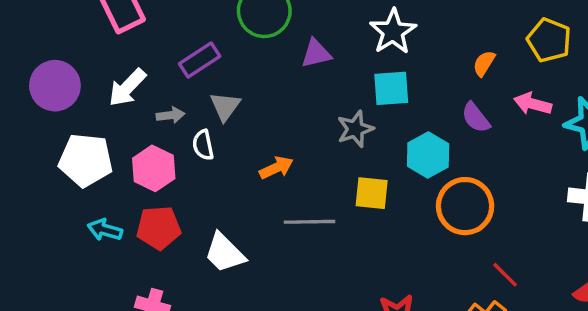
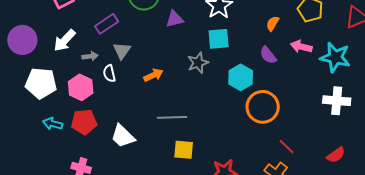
orange arrow: (276, 168) -> (153, 75), moved
yellow square: (372, 193) -> (184, 150), moved

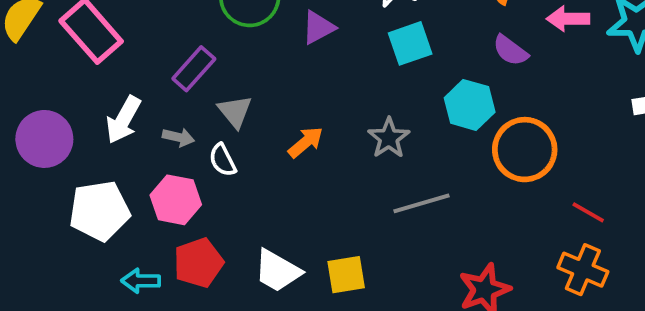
gray arrow: (90, 56) -> (178, 137), turned 35
gray star: (198, 63) -> (389, 138), moved
gray line: (172, 117) -> (421, 203), moved
yellow square: (184, 150) -> (346, 275), moved

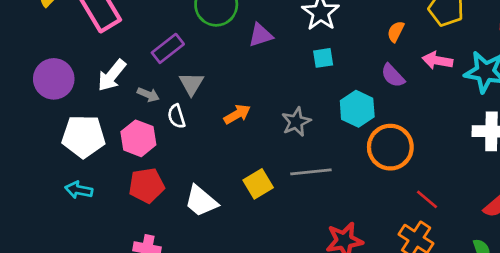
cyan square: (410, 43) -> (323, 58), size x0.7
yellow square: (346, 275) -> (258, 184), moved, turned -32
cyan arrow: (141, 281) -> (79, 190), moved

